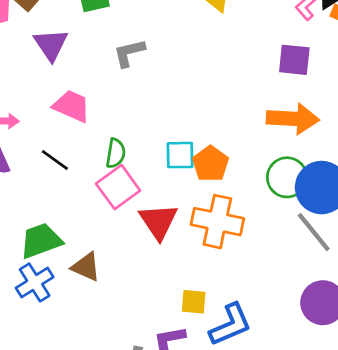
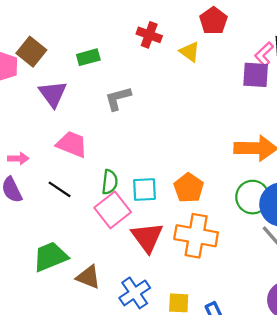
purple square: (294, 60) -> (256, 75), moved
cyan square: (180, 155) -> (144, 190), moved
blue cross: (35, 282) -> (135, 293), moved

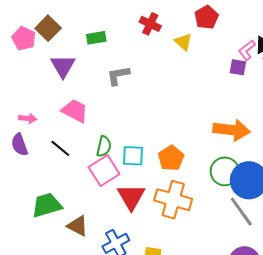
purple square: (256, 75) -> (238, 67), size x0.7

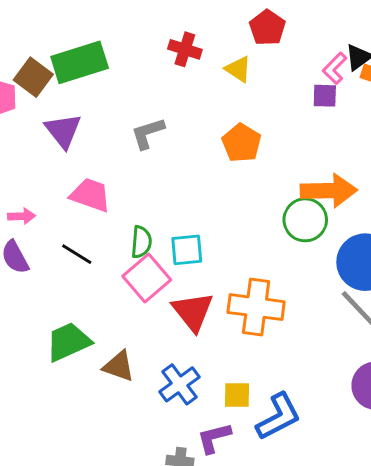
green rectangle: (96, 38) -> (80, 62), moved, size x1.8
orange pentagon: (171, 158) -> (241, 143), moved
green circle: (225, 171) -> (305, 220), moved

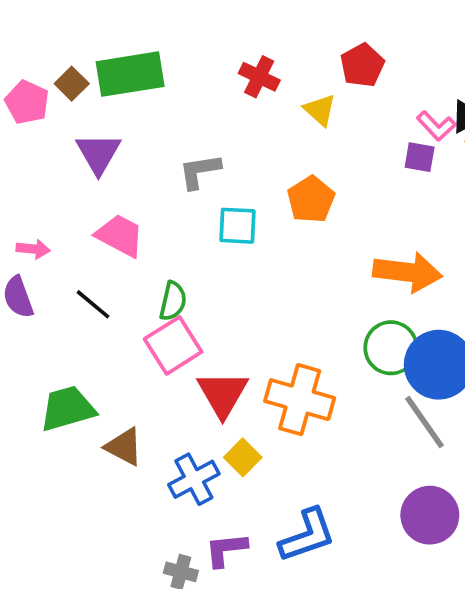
pink L-shape: (335, 68) -> (436, 126), turned -96
brown square: (33, 77) -> (72, 84), size x0.7
green circle: (305, 220) -> (391, 348), moved
cyan square: (187, 250) -> (237, 226), moved
yellow square: (237, 395) -> (243, 457), moved, turned 36

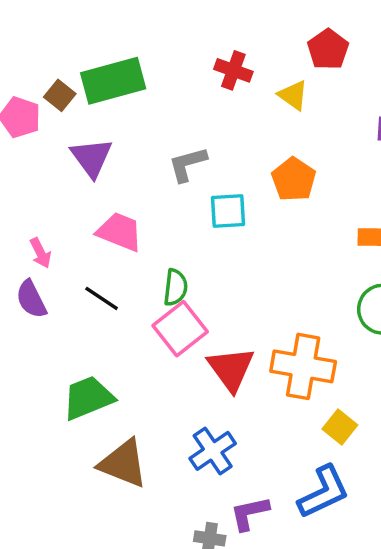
pink arrow: (33, 249) -> (40, 253), turned 64
brown triangle: (124, 447) -> (123, 463), moved, size x1.4
yellow square: (243, 457) -> (340, 427), moved

